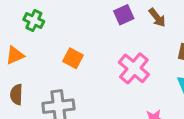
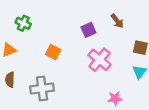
purple square: (124, 15) -> (88, 30), moved

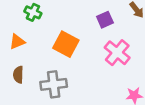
orange square: (53, 52) -> (66, 44), size x1.5

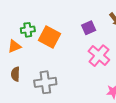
green cross: (33, 12) -> (28, 30), moved, turned -32
orange square: (66, 44) -> (49, 37), moved

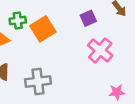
orange square: (49, 37) -> (43, 29), turned 30

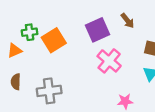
purple square: (88, 18) -> (98, 30), size x1.5

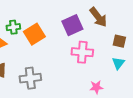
brown arrow: (127, 21) -> (98, 17), size x1.5
pink cross: (109, 61) -> (82, 52), turned -35

